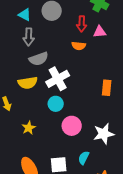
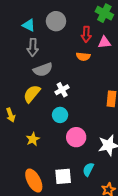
white cross: (58, 79) -> (62, 90), size x0.6
yellow semicircle: (28, 83) -> (32, 94), turned 138

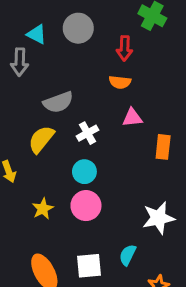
pink triangle: (104, 42) -> (132, 118), moved
gray arrow: (33, 47) -> (20, 62), moved
pink circle: (76, 137) -> (86, 206), moved

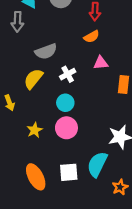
orange semicircle: (120, 82) -> (92, 37), turned -35
cyan semicircle: (128, 255) -> (97, 164), size x1.6

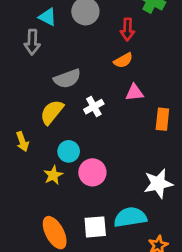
cyan circle: (65, 103) -> (69, 151), moved
cyan semicircle: (97, 164) -> (130, 217), turned 55

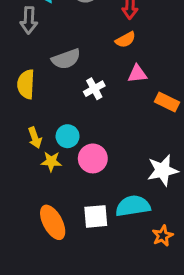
yellow semicircle: (52, 112) -> (26, 84), moved, turned -36
orange rectangle: (162, 119) -> (167, 102), turned -70
yellow arrow: (22, 142) -> (35, 138), moved
yellow star: (53, 175) -> (51, 161), turned 30

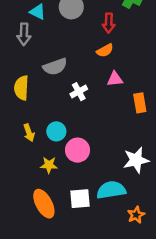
orange rectangle: (167, 102) -> (140, 103), turned 54
yellow star: (51, 161) -> (49, 165), moved

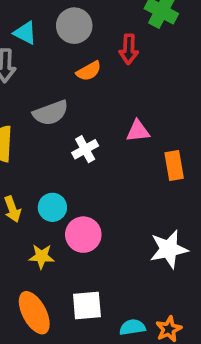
orange semicircle: (105, 50) -> (89, 71), moved
cyan semicircle: (111, 190) -> (132, 327), moved, size x0.6

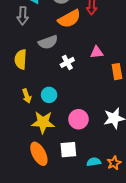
orange semicircle: (89, 71) -> (69, 19), size x1.6
pink circle: (83, 235) -> (78, 119), moved
yellow star: (42, 256) -> (43, 122), size x1.6

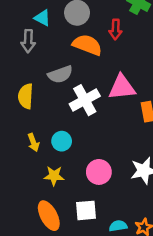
orange semicircle: (69, 19) -> (87, 45), turned -130
pink triangle: (97, 52) -> (122, 87), size x1.6
white cross: (67, 62) -> (85, 100), size x1.6
yellow star: (43, 122) -> (54, 176), size x0.7

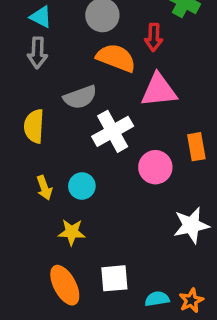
cyan triangle: (42, 18) -> (41, 17), moved
pink triangle: (122, 87) -> (159, 90), moved
pink circle: (99, 172) -> (155, 167), moved

